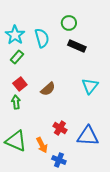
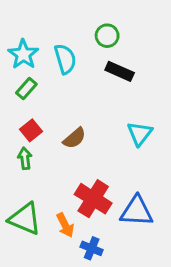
red cross: (60, 128) -> (93, 199), size x1.6

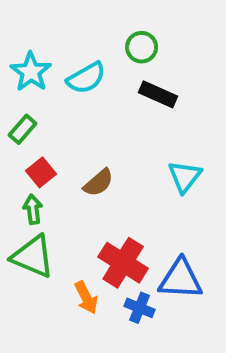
cyan semicircle: (65, 59) -> (86, 78), turned 76
green rectangle: (26, 88) -> (23, 129), moved
green triangle: (25, 219) -> (33, 257), moved
blue cross: (92, 248) -> (140, 308), moved

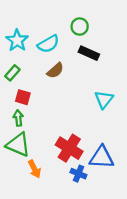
red square: (41, 172) -> (23, 97), turned -35
brown semicircle: (98, 183) -> (55, 71), moved
orange arrow: (86, 298) -> (34, 169), moved

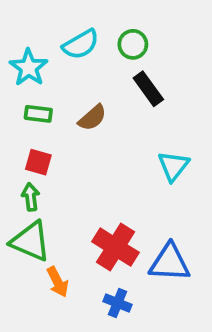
cyan semicircle: (48, 44) -> (81, 44), moved
black rectangle: (89, 53) -> (148, 89), turned 30
green rectangle: (12, 73) -> (38, 114), moved, turned 56
blue cross: (78, 174) -> (117, 303), moved

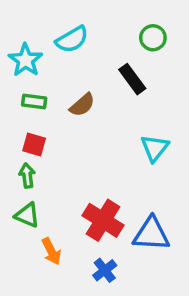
green circle: (133, 44) -> (153, 38), moved
green triangle: (31, 241) -> (27, 215), size x0.7
blue cross: (117, 303) -> (105, 270), turned 30

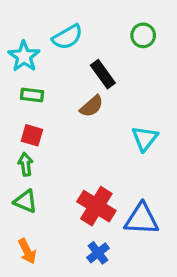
black rectangle: (132, 79) -> (103, 74), moved
brown semicircle: (82, 105) -> (92, 106), moved
orange arrow: (51, 251) -> (27, 251), moved

